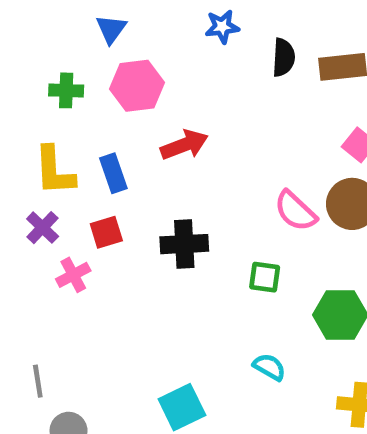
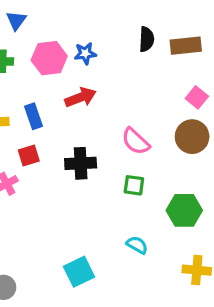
blue star: (222, 27) -> (85, 53), moved
blue triangle: (111, 29) -> (16, 20), moved
pink semicircle: (295, 211) -> (136, 141), moved

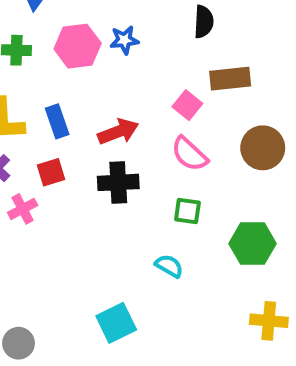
brown rectangle: (186, 46) -> (230, 79), moved
red arrow: (81, 97) -> (118, 132), moved
pink square: (197, 97) -> (187, 105), moved
cyan semicircle: (137, 245) -> (169, 266), moved

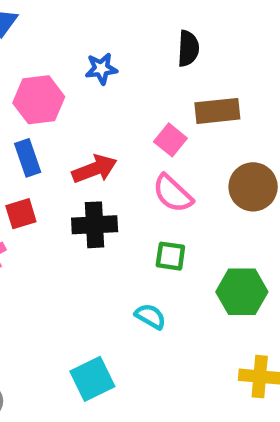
pink hexagon: (78, 46) -> (39, 100), moved

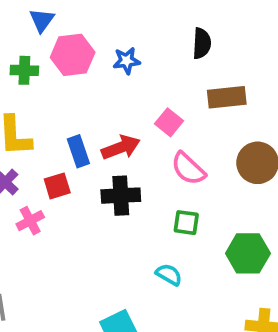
pink hexagon: (39, 100) -> (73, 55), moved
pink square: (170, 140) -> (169, 122), moved
blue rectangle: (28, 158) -> (78, 151), moved

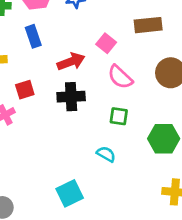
blue rectangle: (78, 151) -> (33, 36), moved

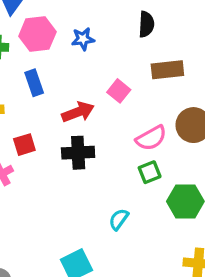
pink semicircle: (120, 77) -> (151, 138), moved, turned -72
green square: (119, 116) -> (150, 172), moved, turned -30
cyan semicircle: (106, 154) -> (119, 219), turned -84

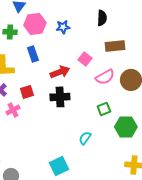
pink semicircle: (151, 138) -> (105, 77), moved

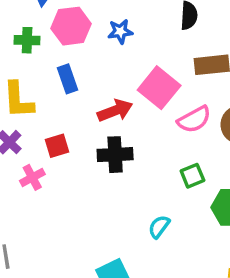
pink square: (85, 59) -> (159, 88), size x1.6

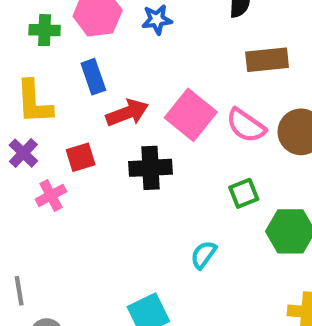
pink square: (159, 88) -> (191, 115), moved
red arrow: (115, 111) -> (127, 113), moved
pink semicircle: (194, 119) -> (246, 125), turned 64

